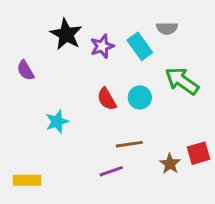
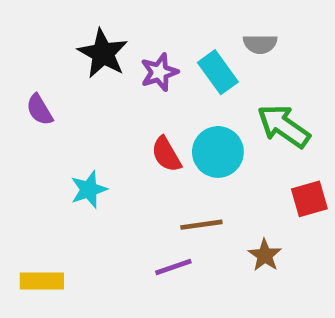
cyan circle: (140, 97) -> (218, 152), size x1.4
red square: (199, 153) -> (309, 199), moved

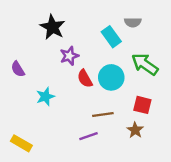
purple star: (159, 72) -> (69, 56), moved
purple semicircle: (40, 110) -> (18, 69), moved
red square: (309, 199) -> (142, 105), moved, turned 30
yellow rectangle: (42, 281) -> (21, 143), turned 30

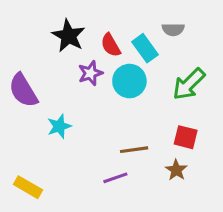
green arrow: (145, 64) -> (189, 84), turned -80
purple semicircle: (18, 69) -> (23, 90), size x1.6
cyan circle: (111, 77) -> (129, 81), moved
red semicircle: (85, 79) -> (111, 45), moved

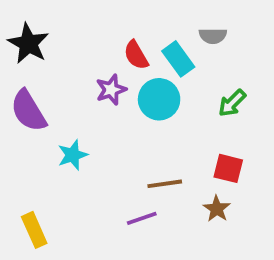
black star: (69, 36) -> (28, 44), moved
green arrow: (189, 84) -> (232, 103), size x0.7
yellow rectangle: (28, 187) -> (34, 230), turned 36

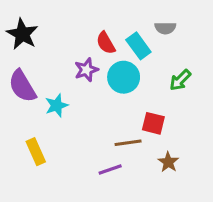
cyan star: (73, 155) -> (57, 105), moved
red square: (228, 168) -> (153, 123), moved
yellow rectangle: (34, 230) -> (36, 152), moved

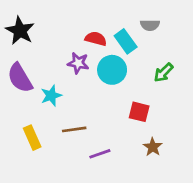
red semicircle: (106, 43) -> (96, 39), turned 135
purple star: (86, 70) -> (78, 63), turned 30
brown line: (128, 143) -> (74, 129), moved

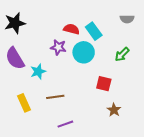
gray semicircle: (150, 25) -> (127, 19), moved
black star: (20, 31) -> (15, 23), turned 30
purple line: (100, 154) -> (65, 124), moved

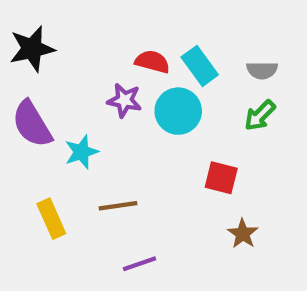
gray semicircle: (127, 19) -> (262, 70), moved

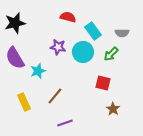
red semicircle: (152, 62) -> (68, 17), moved
green arrow: (260, 115) -> (111, 54), moved
brown line: (118, 206) -> (55, 96), turned -42

